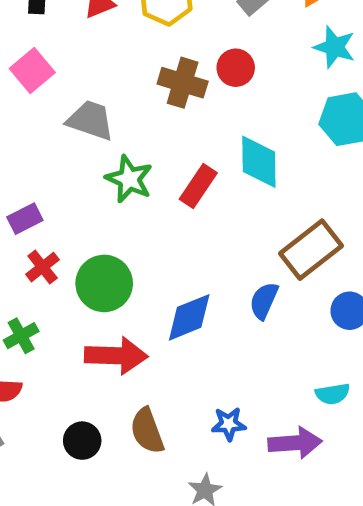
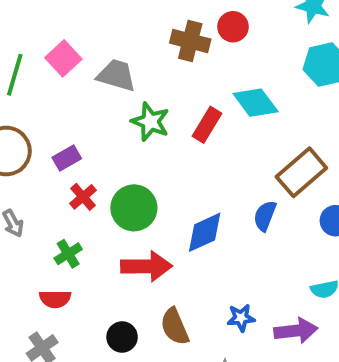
pink square: (32, 71) -> (63, 58), moved
cyan diamond: (259, 162) -> (256, 103), turned -33

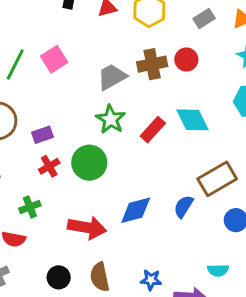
brown cross: (190, 41) -> (152, 64), turned -36
gray trapezoid: (116, 75) -> (112, 77), moved, turned -56
green circle: (134, 208) -> (89, 163), moved

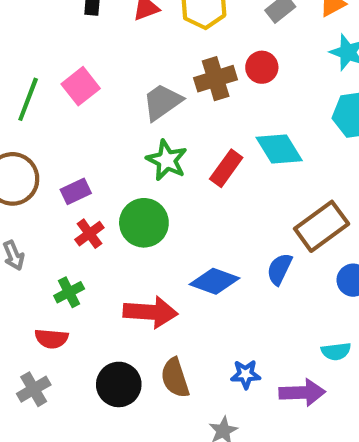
blue diamond: (136, 210) -> (215, 281), turned 40
black circle: (59, 277) -> (119, 384), size x1.4

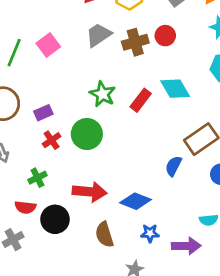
gray trapezoid: (162, 102) -> (99, 35), moved
blue diamond: (215, 281) -> (135, 201), moved
black circle: (119, 384) -> (55, 219), moved

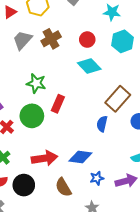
red circle: (165, 36) -> (87, 40), moved
red rectangle: (141, 100) -> (58, 104), moved

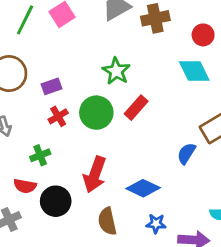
red arrow: (44, 158) -> (95, 174), turned 100

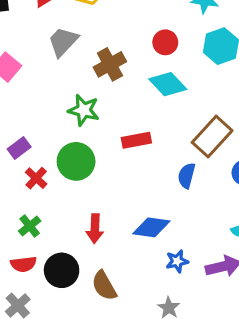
brown cross: (155, 18) -> (110, 64), moved
red rectangle: (136, 108) -> (136, 140), moved, turned 55
red arrow: (95, 174) -> (95, 229), size x0.7
brown semicircle: (107, 221) -> (104, 286), moved

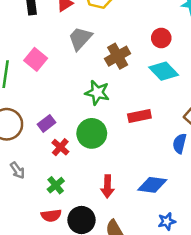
blue star: (177, 261) -> (167, 221), moved

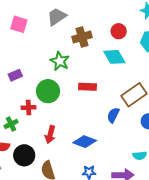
pink square: (36, 59) -> (19, 24), turned -36
red cross: (60, 147) -> (28, 108), moved, turned 32

